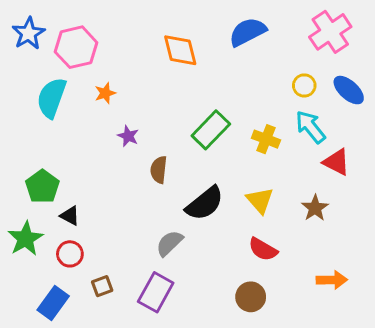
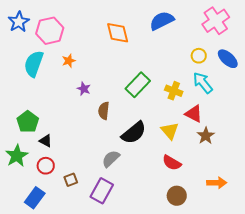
red triangle: (336, 162) -> (194, 114), moved
brown square: (102, 286) -> (71, 180), moved
brown circle: (251, 297) -> (177, 196), moved

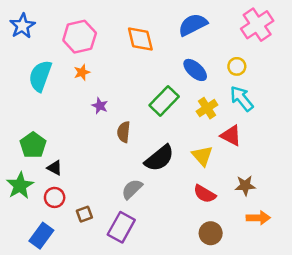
pink hexagon: (50, 31) -> (80, 37), moved
blue ellipse: (228, 59) -> (195, 70), moved
yellow cross: (174, 91) -> (207, 108), turned 36
brown star: (206, 136) -> (245, 186), moved, turned 30

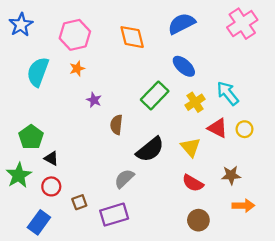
yellow circle: (237, 66) -> (244, 129), moved
purple rectangle: (121, 227) -> (114, 215), turned 44

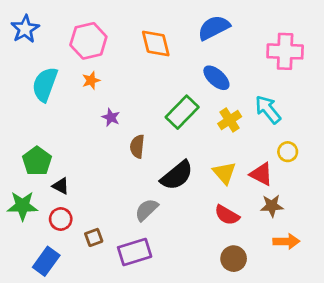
pink cross: (242, 24) -> (285, 51), moved, turned 36
red triangle: (218, 128) -> (261, 174), moved
green star: (19, 175) -> (22, 206), turned 30

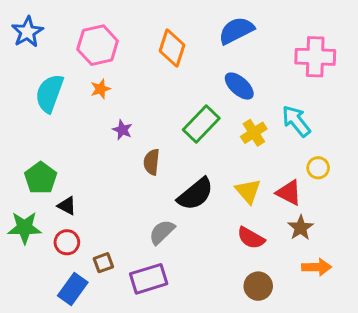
orange diamond: (156, 43) -> (172, 48), turned 32
brown star: (272, 206) -> (301, 228), turned -30
blue rectangle: (46, 261) -> (73, 289), moved

